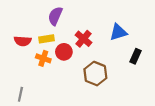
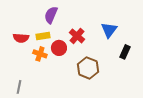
blue triangle: (118, 32) -> (109, 30), turned -36

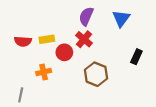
purple semicircle: (51, 15) -> (86, 16), moved
blue triangle: (109, 30) -> (121, 19), moved
orange cross: (40, 54) -> (44, 72), moved, turned -32

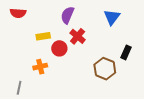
purple semicircle: (86, 16) -> (67, 15), moved
red semicircle: (23, 41) -> (18, 13), moved
brown hexagon: (96, 74) -> (105, 69), moved

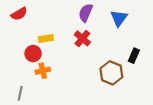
red semicircle: (18, 13) -> (19, 14), turned -35
purple semicircle: (67, 15) -> (86, 13), moved
red circle: (59, 48) -> (33, 54), moved

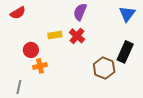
blue triangle: (119, 18) -> (127, 14), moved
yellow rectangle: (46, 38) -> (55, 35), moved
black rectangle: (134, 56) -> (125, 52), size x1.5

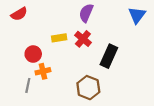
black rectangle: (125, 52) -> (109, 56), moved
brown hexagon: (104, 68) -> (88, 88), moved
gray line: (19, 87) -> (28, 85), moved

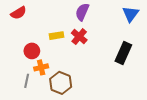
black rectangle: (109, 56) -> (123, 53), moved
brown hexagon: (88, 88) -> (61, 83), moved

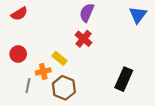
yellow rectangle: (57, 36) -> (60, 58), moved, turned 48
red circle: (32, 51) -> (18, 54), moved
black rectangle: (123, 53) -> (124, 79), moved

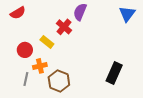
red cross: (83, 39) -> (64, 27), moved
red circle: (18, 54) -> (25, 50), moved
yellow rectangle: (60, 58) -> (47, 42), moved

